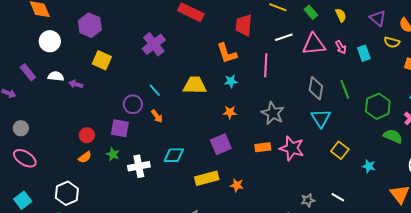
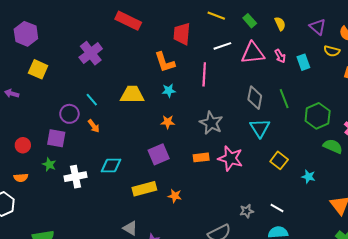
orange semicircle: (85, 157) -> (21, 178), moved, turned 32

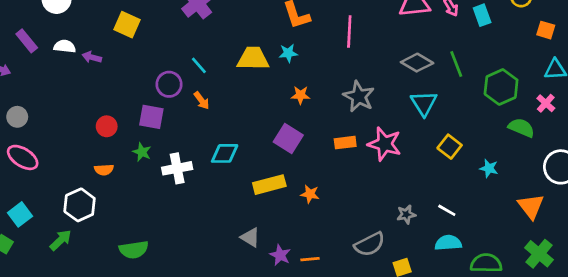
cyan star: (169, 91) -> (288, 53), moved
gray diamond: (255, 98) -> (417, 63), turned -70
purple square: (159, 154) -> (288, 138), turned -35

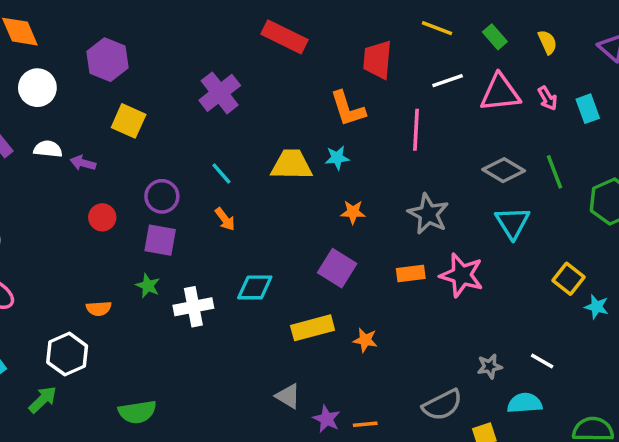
purple circle: (169, 84) -> (162, 196), moved
red circle: (107, 126) -> (102, 217), moved
yellow square: (450, 147) -> (568, 279), moved
cyan semicircle: (448, 243) -> (525, 403), moved

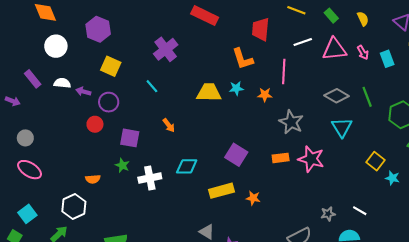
cyan line: (221, 174) -> (152, 86), moved
purple circle: (162, 196) -> (109, 102), moved
orange star: (353, 212) -> (265, 95), moved

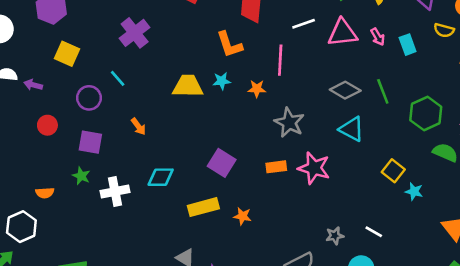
purple circle: (109, 102) -> (89, 98), moved
cyan triangle: (342, 127) -> (352, 129), turned -30

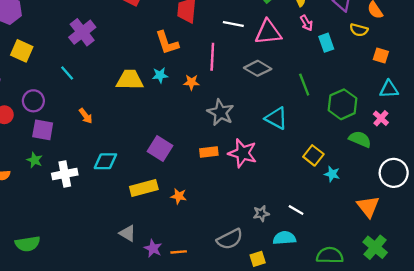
white line: (304, 24) -> (233, 24), turned 30
pink arrow: (378, 37) -> (306, 23), moved
gray diamond: (345, 90) -> (258, 68), moved
purple circle: (89, 98) -> (33, 101), moved

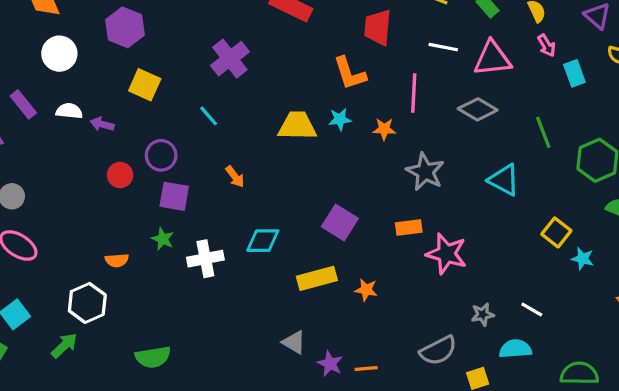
pink star: (243, 153) -> (446, 254), moved

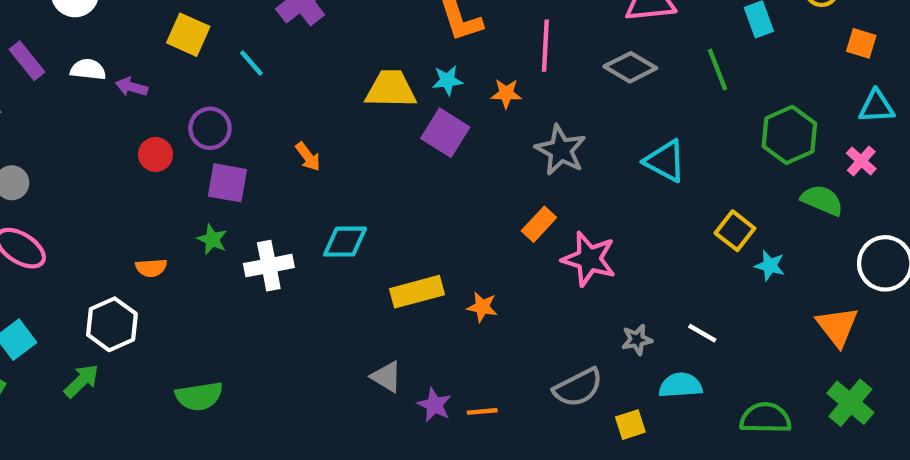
cyan line: (209, 116) -> (251, 63), moved
green line: (543, 132) -> (717, 70), moved
purple square: (340, 223) -> (445, 133), moved
orange rectangle: (409, 227) -> (539, 224), turned -40

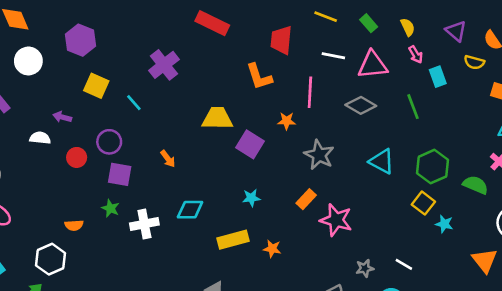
white semicircle: (88, 70) -> (40, 138), moved
cyan star: (447, 80) -> (251, 198), moved
green hexagon: (789, 135) -> (433, 167), moved

